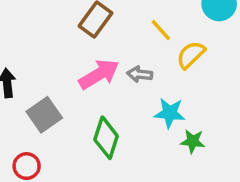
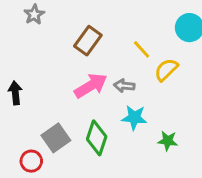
cyan star: (170, 113) -> (134, 118), moved
gray square: (44, 115) -> (56, 138), moved

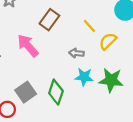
pink arrow: (91, 86) -> (28, 46), moved, turned -100
green star: (168, 141) -> (111, 80), moved, size x1.6

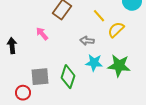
pink arrow: (28, 46) -> (42, 34), size x0.6
gray square: (26, 92) -> (40, 77), turned 30

